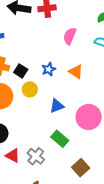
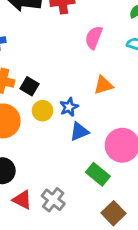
blue star: (49, 69) -> (69, 107), moved
orange triangle: (76, 72) -> (103, 85), turned -49
green rectangle: (60, 139) -> (98, 174), moved

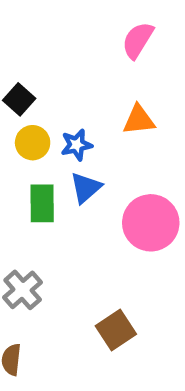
blue triangle: (79, 132) -> (86, 188), turned -30
green rectangle: (98, 174) -> (42, 203), moved, turned 40

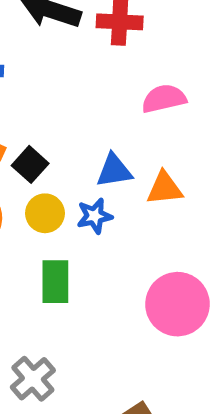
pink semicircle: (138, 40) -> (164, 99), turned 45
blue triangle: (86, 188) -> (114, 171), moved, turned 32

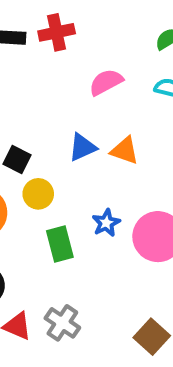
orange triangle: (165, 188) -> (125, 151), turned 40
blue star: (95, 216) -> (106, 223), moved

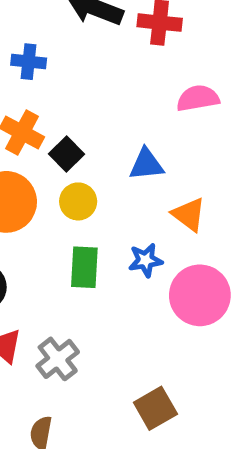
orange triangle: (125, 151) -> (189, 214), moved

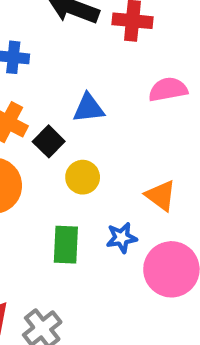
blue triangle: (146, 164) -> (89, 108), moved
yellow circle: (78, 201) -> (83, 177), moved

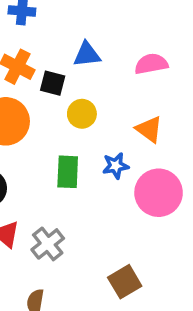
pink semicircle: (168, 90) -> (151, 64), moved
black square: (49, 141) -> (53, 83), turned -30

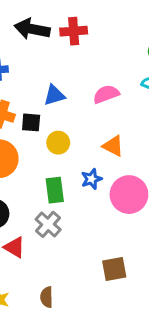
gray cross: (48, 244) -> (48, 224), moved
brown square: (125, 282) -> (114, 269), turned 30

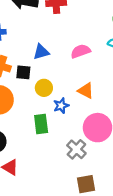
blue star: (92, 179) -> (61, 106), moved
gray cross: (48, 224) -> (76, 149), moved

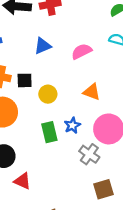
blue triangle: (41, 52) -> (43, 46), moved
blue star: (61, 106) -> (72, 125), moved

